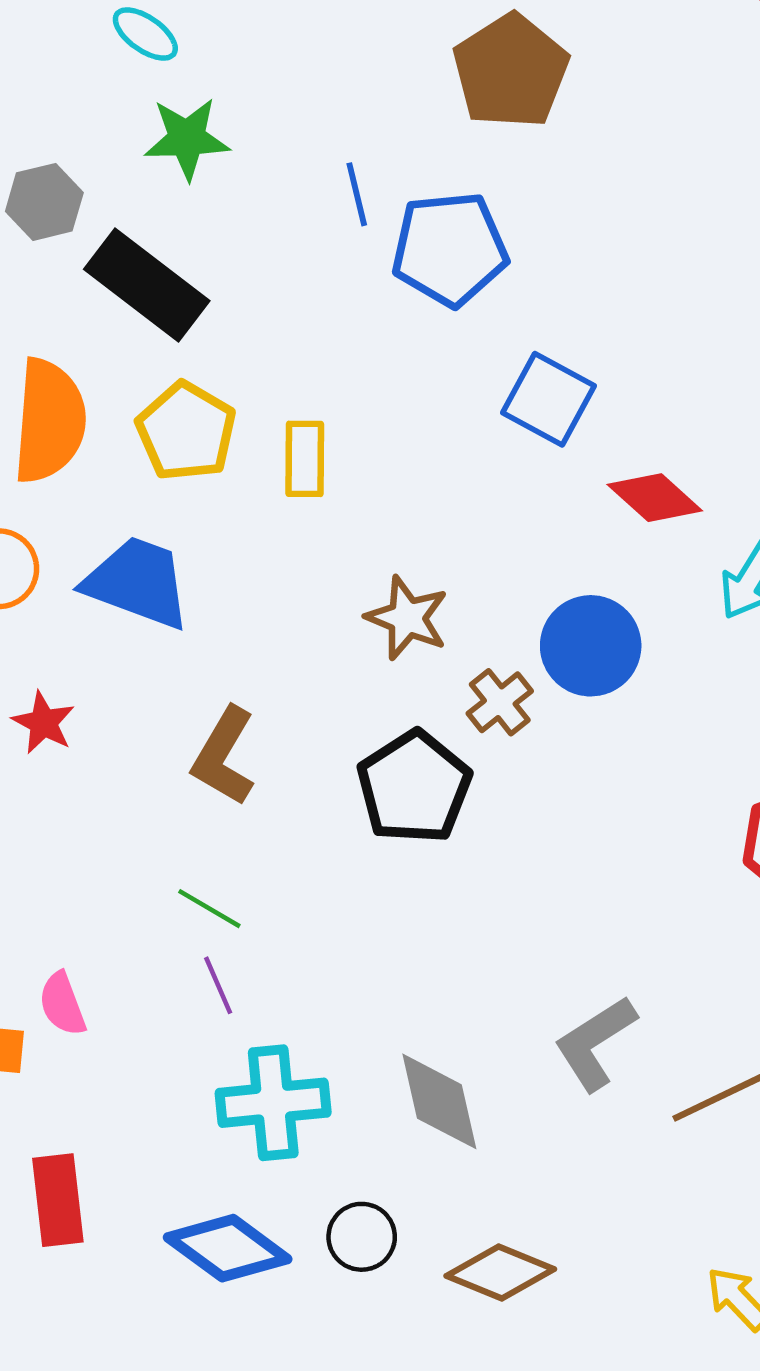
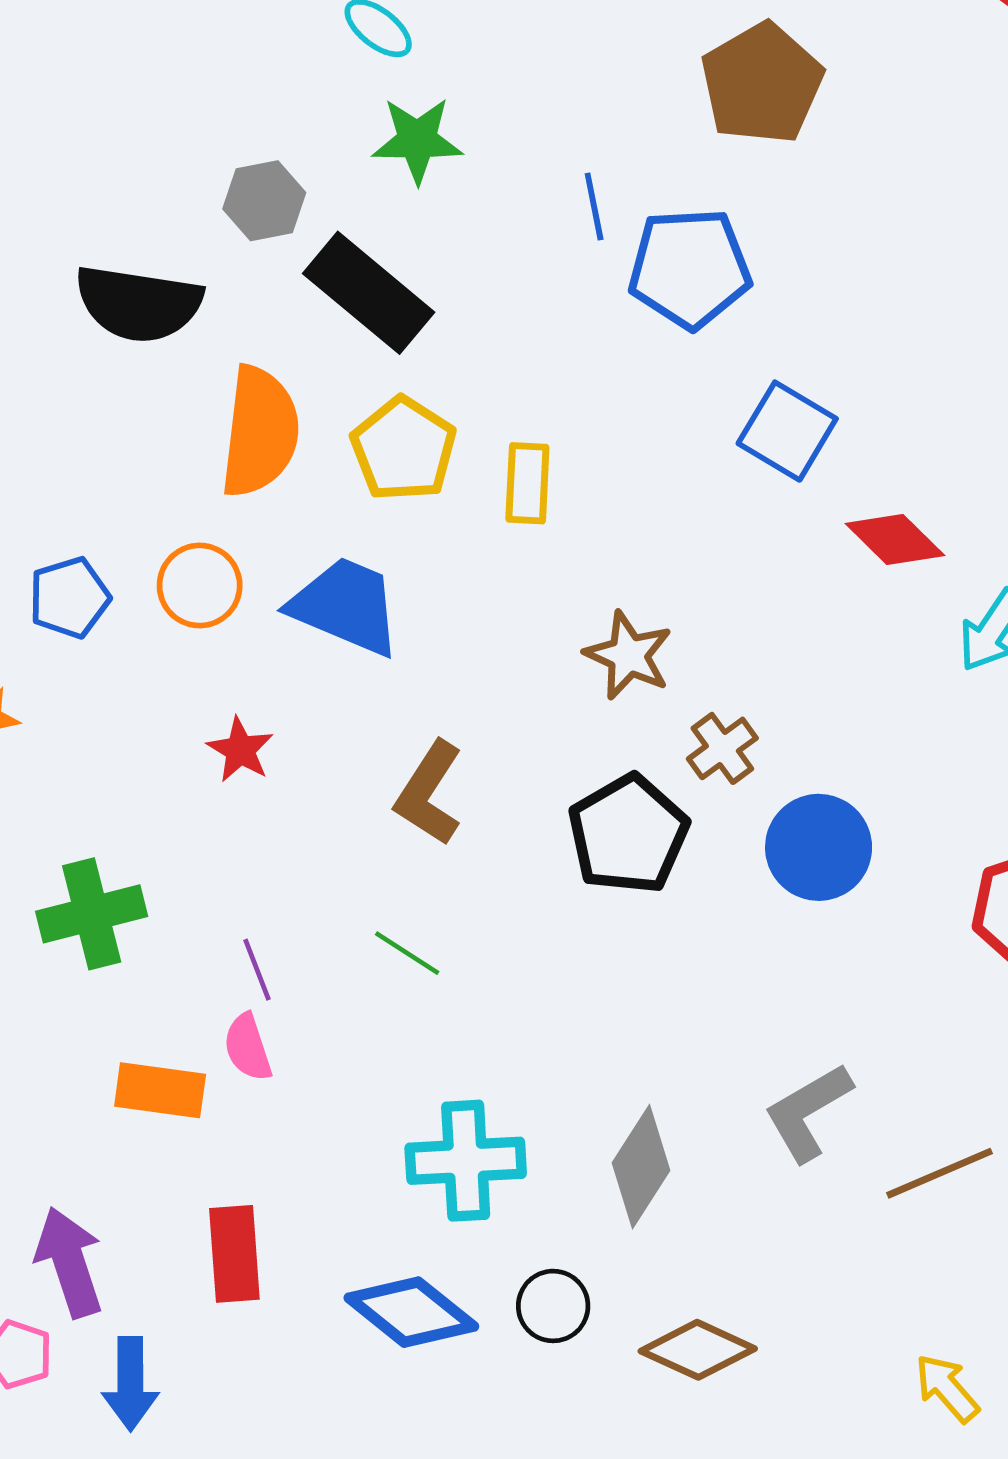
blue circle: (591, 646) -> (819, 847), moved
purple line: (218, 985) -> (257, 970), moved
gray diamond: (439, 1101) -> (641, 1167), turned 43

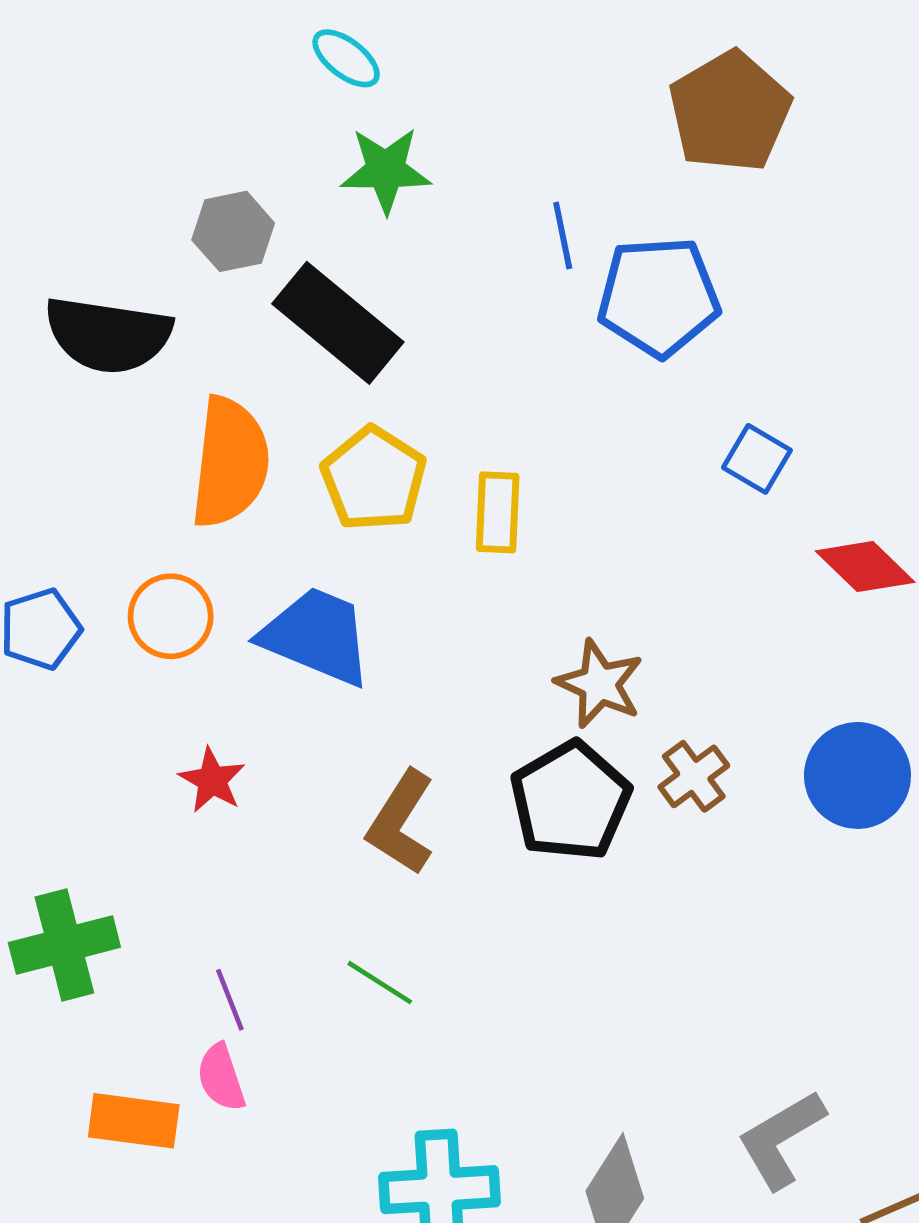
blue square: (787, 431) -> (757, 459), size x0.7
black pentagon: (628, 834) -> (571, 801), moved
blue circle: (819, 847) -> (857, 775), moved

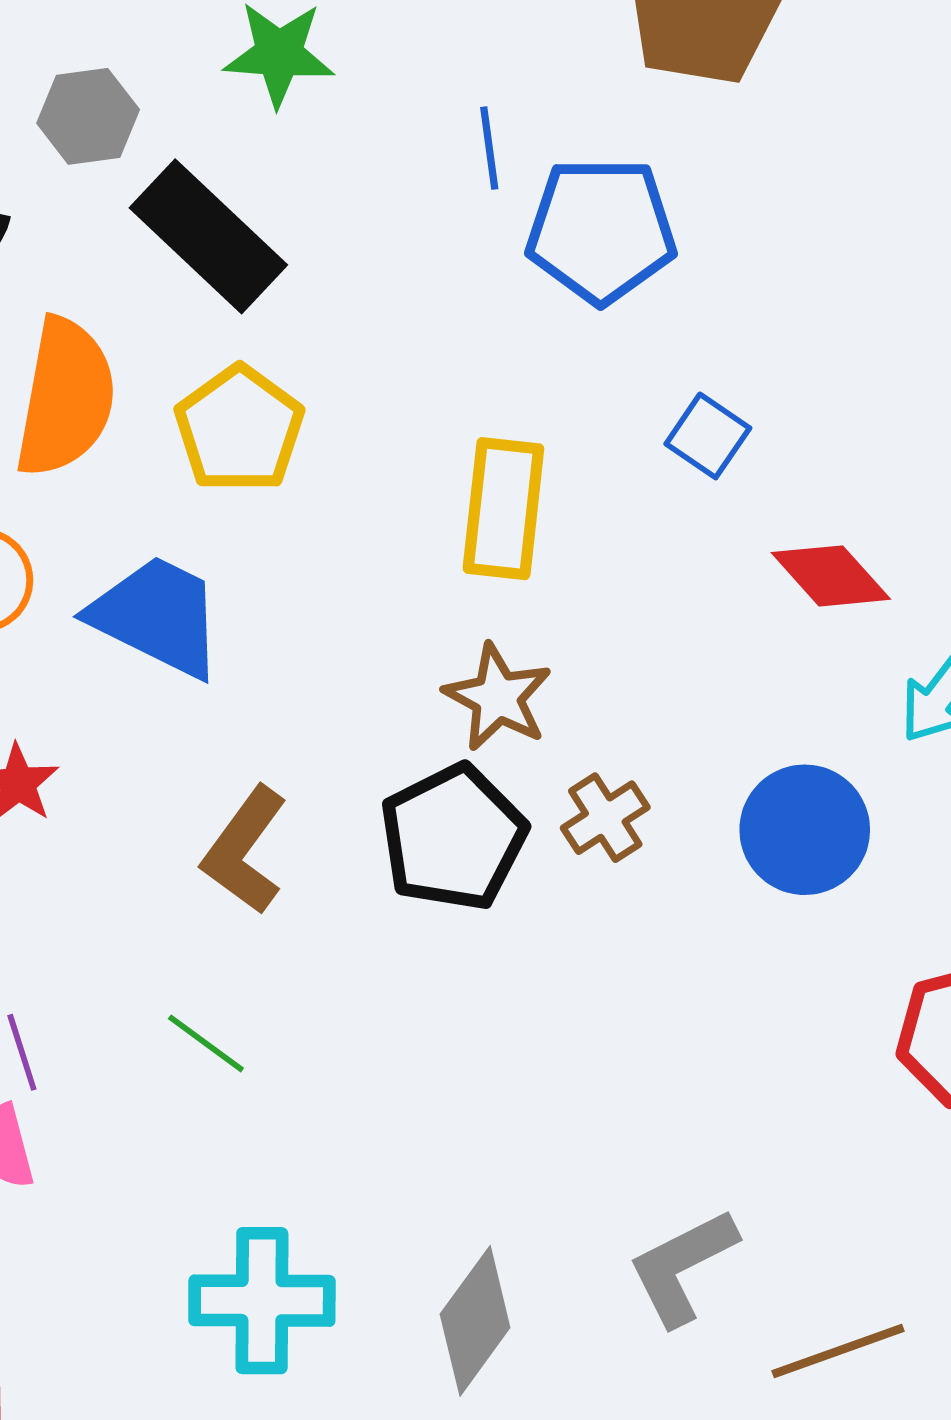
yellow rectangle: (498, 512) -> (503, 509), moved, size x1.4

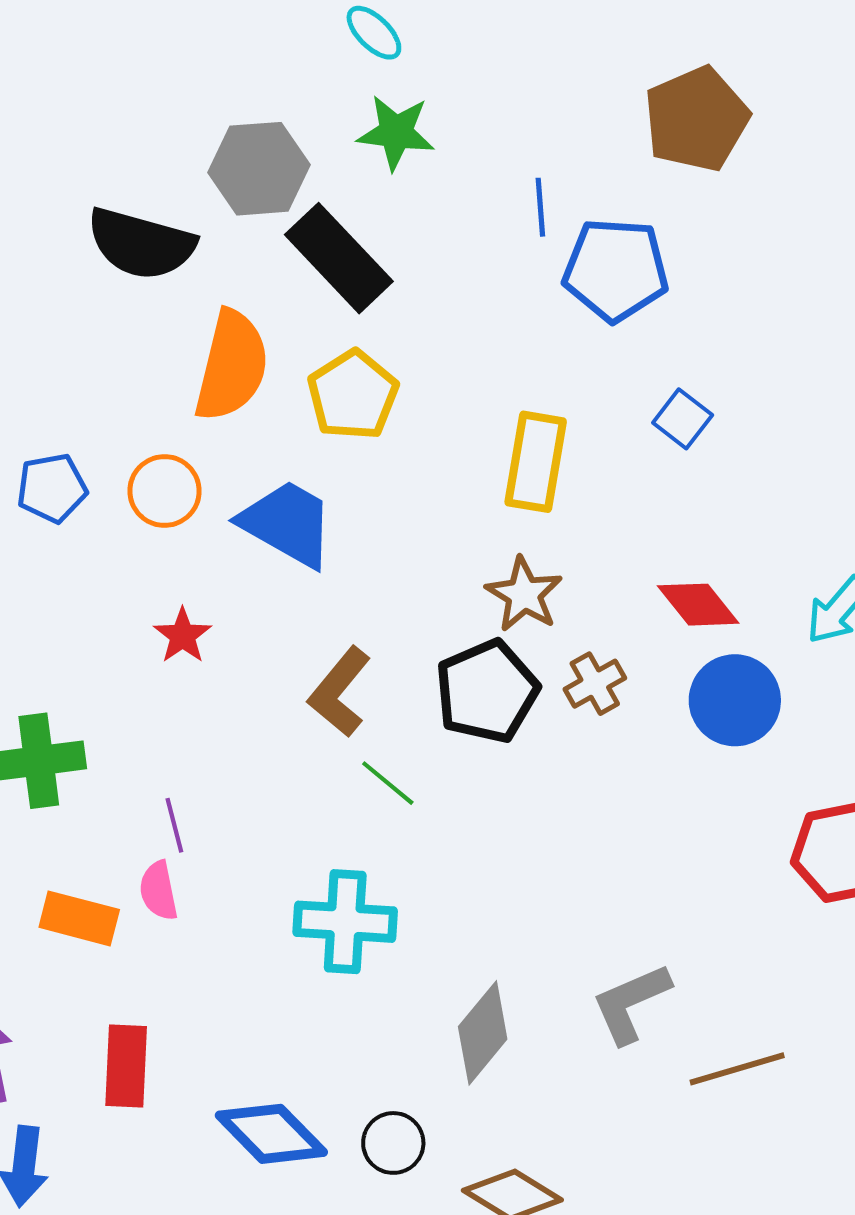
gray hexagon: (88, 116) -> (259, 169), size x1.4
red diamond: (831, 576) -> (698, 605), moved
green line: (206, 1043) -> (388, 783), moved
cyan cross: (262, 1301) -> (345, 922), moved

